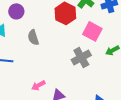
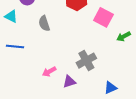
gray cross: (81, 57) -> (86, 61), moved

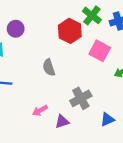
gray semicircle: (44, 23) -> (49, 67), moved
blue triangle: (110, 88) -> (107, 119), moved

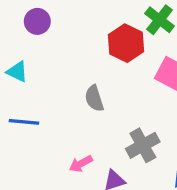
purple circle: (16, 29) -> (37, 21), moved

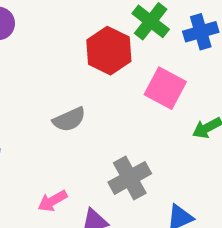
gray semicircle: (94, 98) -> (69, 119), turned -96

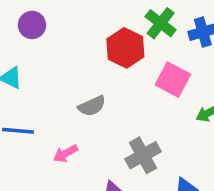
pink arrow: (52, 201) -> (65, 154), moved

